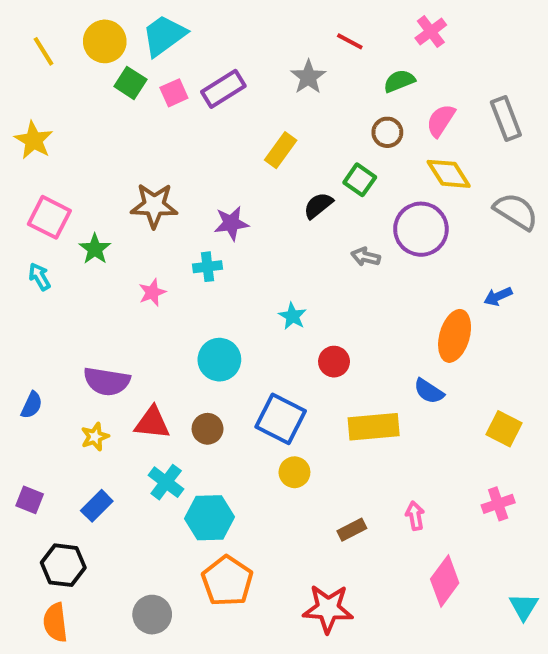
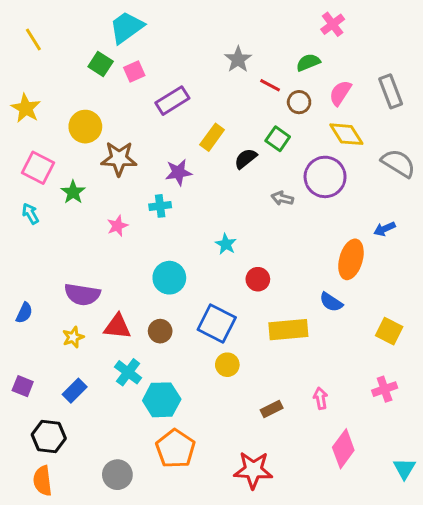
yellow circle: (105, 41) -> (85, 127), moved
red line: (350, 41) -> (270, 85), moved
purple rectangle: (223, 89) -> (172, 101), moved
yellow rectangle: (281, 150) -> (212, 137), moved

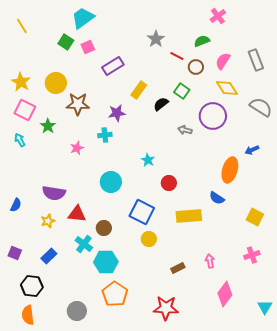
yellow star: (26, 108) -> (21, 82), moved
brown circle: (160, 331) -> (104, 228), moved

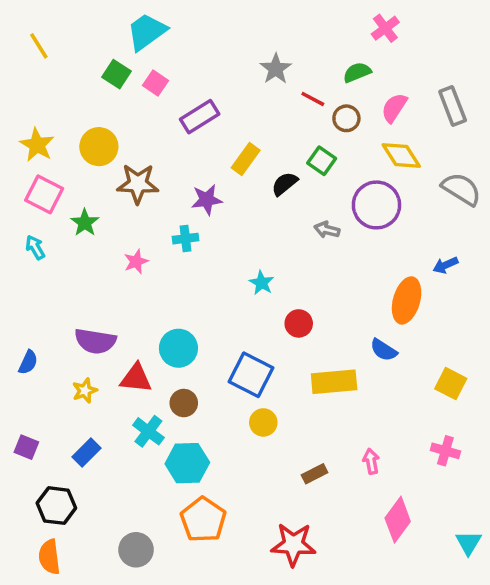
pink square: (88, 47) -> (155, 83), turned -32
cyan circle: (111, 182) -> (178, 348), moved
pink cross: (252, 255) -> (445, 451), turned 35

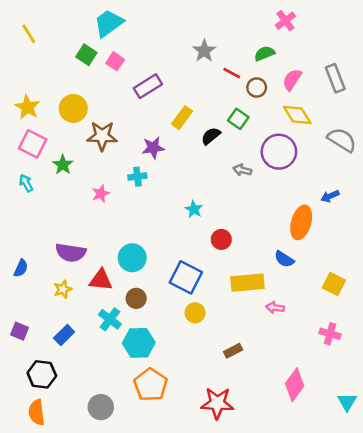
pink arrow: (371, 461) -> (275, 308), moved, turned -72

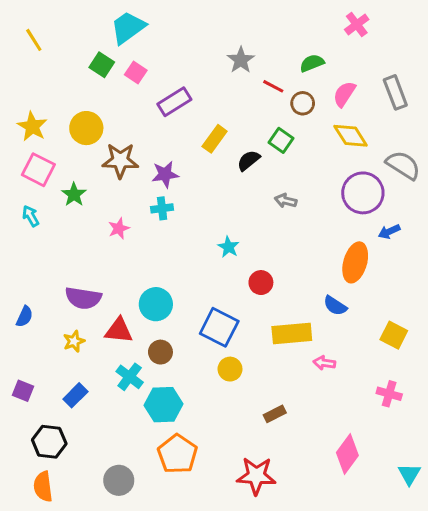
pink cross: (285, 21) -> (357, 24), moved
purple star: (153, 148) -> (165, 174), moved
purple circle: (279, 152) -> (363, 193), moved

